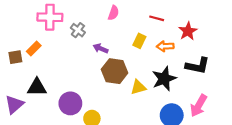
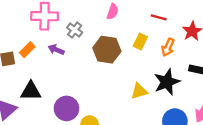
orange arrow: (165, 46) -> (168, 47), turned -63
purple arrow: (101, 48) -> (56, 50), moved
brown hexagon: (115, 71) -> (107, 50), moved

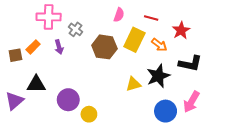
pink semicircle: (113, 12) -> (119, 15), moved
yellow rectangle: (140, 42) -> (134, 40), size x1.6
orange arrow: (168, 47) -> (159, 45), turned -77
purple arrow: (56, 50) -> (59, 47), turned -128

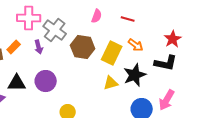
gray cross: (75, 29) -> (55, 30), size x1.6
red star: (181, 30) -> (173, 39), moved
yellow rectangle: (134, 40) -> (112, 53), moved
purple circle: (68, 100) -> (46, 81), moved

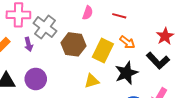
black L-shape: (166, 63) -> (158, 61), turned 35
yellow triangle: (111, 83) -> (92, 81), moved

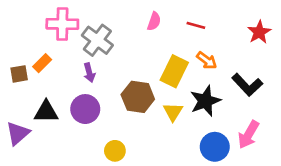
red star: (165, 36) -> (259, 32), moved
purple arrow: (29, 44) -> (89, 73), moved
brown hexagon: (73, 44) -> (138, 97), moved
yellow triangle: (92, 81) -> (173, 112), moved, turned -42

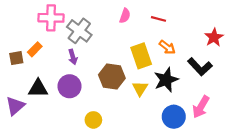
red star: (259, 32) -> (214, 37), moved
yellow rectangle: (174, 71) -> (141, 56), turned -45

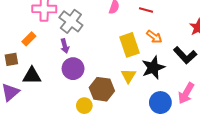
brown square: (16, 58) -> (11, 59), moved
brown hexagon: (112, 76) -> (102, 89), moved
purple circle: (69, 86) -> (73, 69), moved

